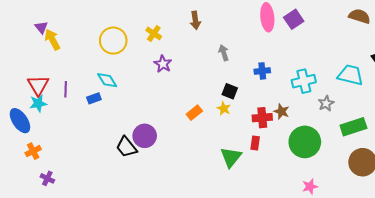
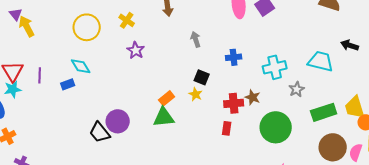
green triangle: (231, 157) -> (164, 117), moved, turned 45

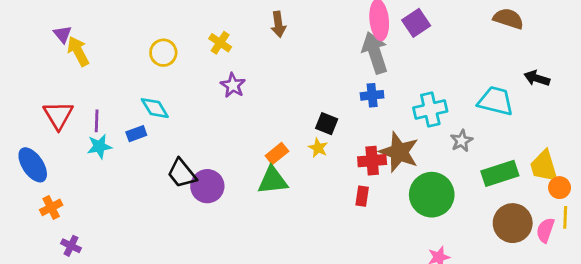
yellow circle: (87, 27) -> (163, 53), size x0.7
gray arrow: (196, 39) -> (375, 53), moved, size x1.8
cyan star: (13, 89) -> (99, 146), moved
brown star: (253, 97) -> (399, 152), size x1.8
black trapezoid: (100, 132) -> (182, 173), moved

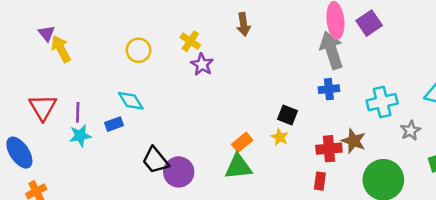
purple star: (233, 85) -> (202, 64), moved
brown star: (399, 152) -> (354, 141), size x0.7

